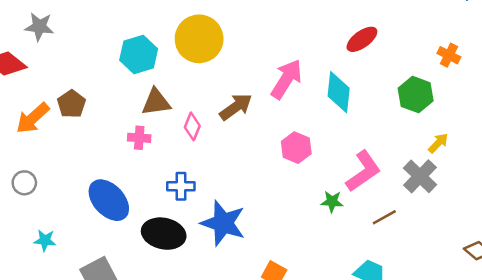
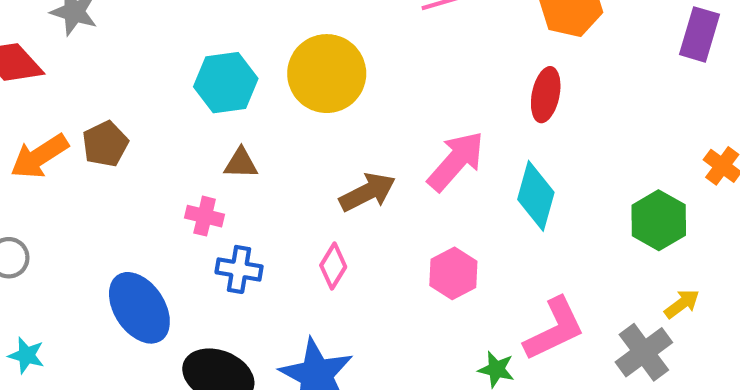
red ellipse: (362, 39) -> (546, 95), moved, turned -52
brown triangle: (156, 102) -> (241, 163), size x0.7
pink diamond: (192, 126) -> (333, 266), moved
blue cross: (181, 186) -> (239, 269), moved

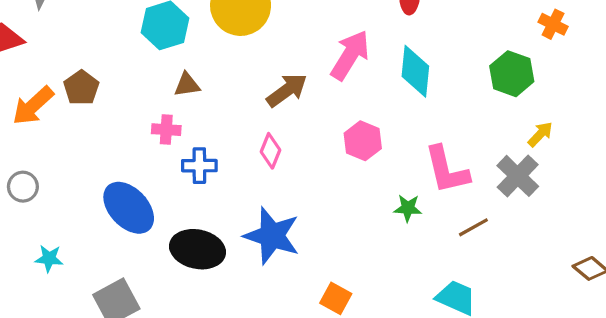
pink L-shape: (554, 329) -> (447, 170), turned 112

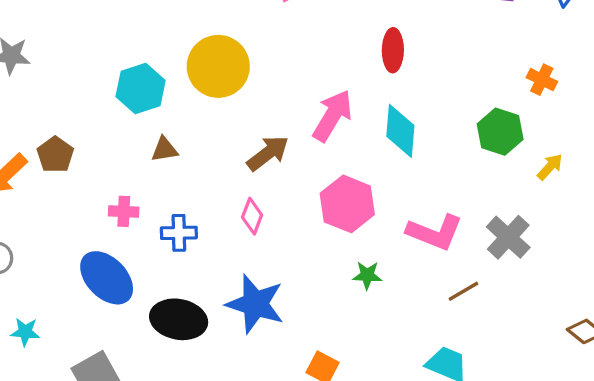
pink cross: (166, 130) -> (124, 211), moved
yellow arrow: (540, 134) -> (550, 167), moved
pink hexagon: (363, 141) -> (347, 204), size x1.4
pink L-shape: (447, 170) -> (435, 232), turned -54
green star: (408, 208) -> (367, 275), moved

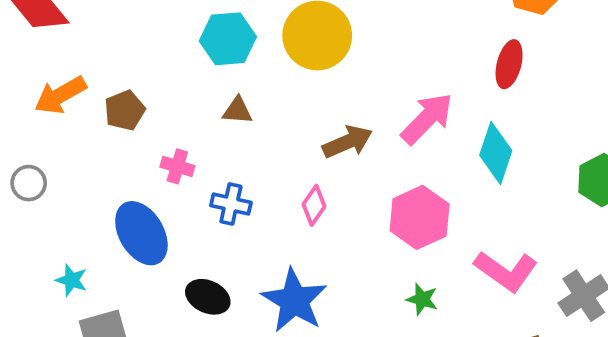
brown pentagon: (55, 155) -> (125, 110), moved
black ellipse: (179, 319) -> (208, 297), size x0.7
cyan star: (25, 332) -> (72, 280), moved

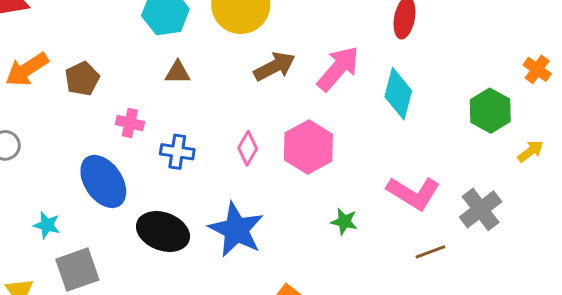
brown arrow: (348, 142) -> (275, 66), moved
pink hexagon: (420, 217) -> (308, 147), moved
black ellipse: (208, 297) -> (163, 231), size x1.4

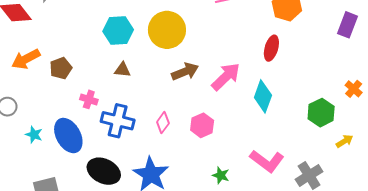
pink hexagon: (308, 147) -> (202, 125), size x0.7
blue cross: (177, 152) -> (118, 121), size x1.5
cyan star: (47, 225) -> (34, 135), moved

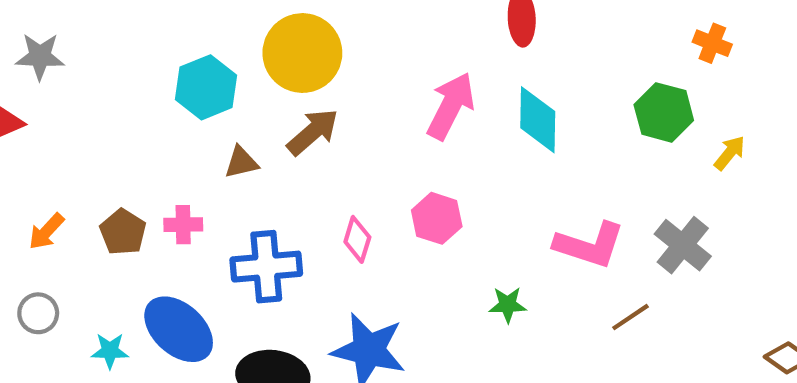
orange arrow: (26, 59) -> (46, 231), moved, size x0.7
brown pentagon: (61, 68) -> (123, 232), moved
brown arrow: (185, 72) -> (313, 132), moved
pink cross: (89, 99) -> (183, 225), moved

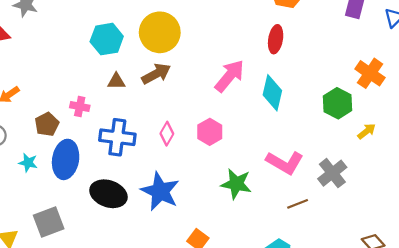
orange cross: (712, 43) -> (370, 73), size x1.5
brown pentagon: (123, 232) -> (47, 124), moved
green star: (508, 305) -> (236, 184), size x1.6
blue ellipse: (179, 329) -> (66, 159), turned 45

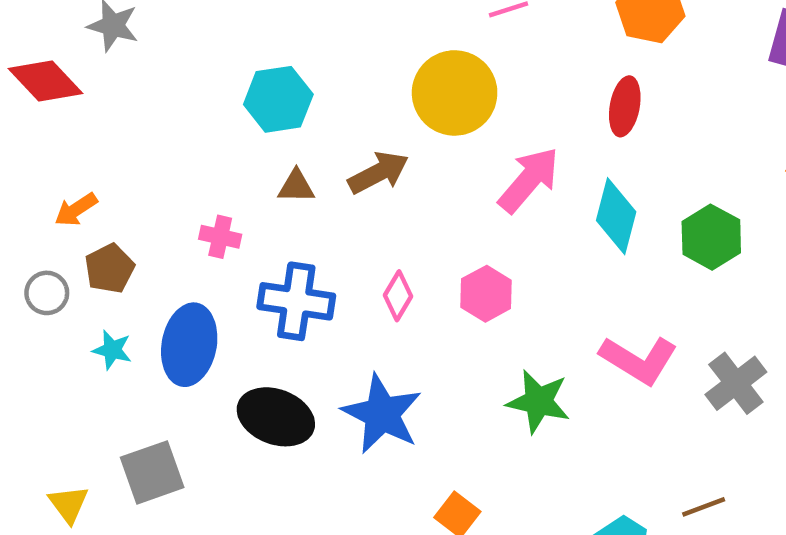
yellow circle: (160, 32) -> (455, 93), moved
green hexagon: (338, 103) -> (711, 237), moved
brown pentagon: (47, 124) -> (110, 269), moved
brown line: (298, 204) -> (704, 507), moved

